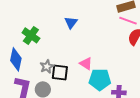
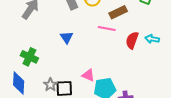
pink line: (128, 21) -> (107, 28), moved

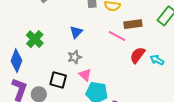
gray star: (50, 85) -> (75, 57), moved

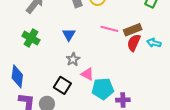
brown rectangle: (133, 24) -> (133, 30), moved
green cross: (35, 39) -> (31, 38), moved
black square: (58, 80) -> (62, 85), turned 30

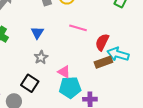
brown rectangle: (133, 30) -> (103, 62), moved
cyan arrow: (154, 43) -> (118, 54), moved, size x1.5
pink triangle: (87, 74) -> (64, 72), moved

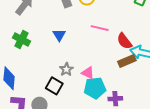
red semicircle: (102, 42) -> (124, 41), turned -60
gray star: (41, 57) -> (66, 69), moved

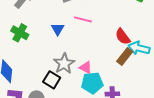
pink line: (100, 28) -> (83, 19), moved
brown rectangle: (127, 61) -> (125, 56), turned -30
gray star: (66, 69) -> (64, 64), size x1.5

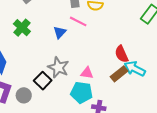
pink line: (83, 19) -> (78, 21), moved
gray star: (64, 64) -> (58, 67), turned -30
pink triangle: (86, 67) -> (87, 73), moved, turned -32

